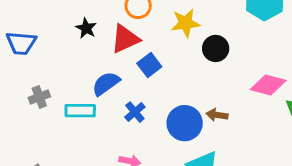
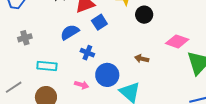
cyan rectangle: (80, 111) -> (47, 66), moved
blue cross: (135, 112) -> (87, 53), turned -32
blue circle: (185, 123) -> (107, 75), moved

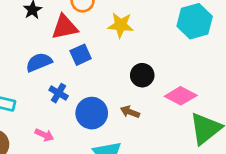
black circle: (144, 15) -> (142, 75), moved
blue circle: (107, 75) -> (92, 113), moved

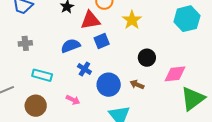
yellow star: (121, 25) -> (132, 20), turned 30
pink diamond: (181, 96) -> (175, 74), turned -35

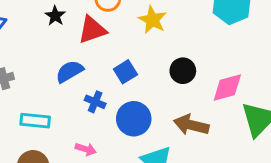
blue square: (102, 41) -> (125, 72), moved
brown arrow: (137, 85) -> (191, 125), moved, size x1.6

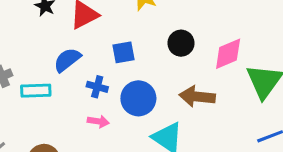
blue square: (125, 72) -> (123, 52), turned 30
cyan rectangle: (35, 121) -> (36, 91), moved
pink arrow: (86, 149) -> (98, 121), moved

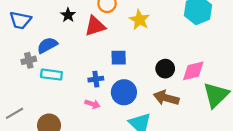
black circle: (181, 43) -> (165, 69), moved
blue semicircle: (67, 60) -> (47, 45), moved
blue cross: (97, 87) -> (96, 79), turned -32

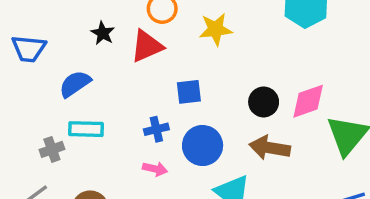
yellow star: (139, 20) -> (216, 29), turned -30
gray cross: (29, 60) -> (52, 149), moved

